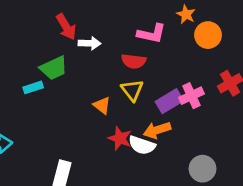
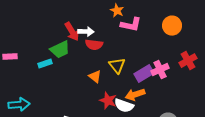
orange star: (186, 14) -> (117, 11), moved
red arrow: (66, 27) -> (72, 32), moved
red semicircle: (134, 61) -> (94, 45), moved

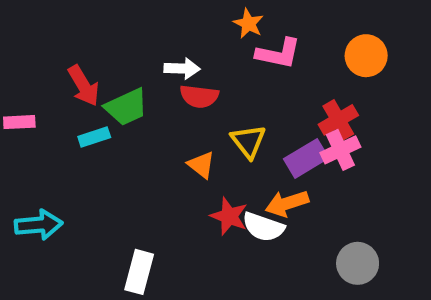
red arrow: (72, 32) -> (84, 86), moved
red cross: (188, 61) -> (338, 120), moved

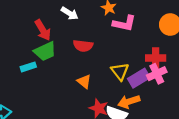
white arrow: (182, 69) -> (70, 13), moved, turned 30
red arrow: (84, 86) -> (43, 30), moved
red cross: (338, 120) -> (156, 58), turned 30
yellow triangle: (248, 141) -> (120, 71), moved

